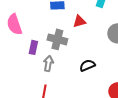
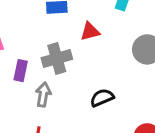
gray cross: (57, 39) -> (57, 59), turned -30

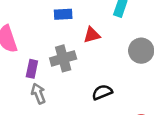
gray arrow: (43, 95) -> (38, 94), moved, turned -30

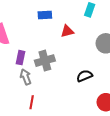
gray cross: (63, 58) -> (45, 61), moved
black semicircle: (102, 92) -> (84, 76), moved

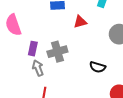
black semicircle: (84, 76) -> (98, 67), turned -140

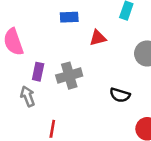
gray arrow: (38, 68) -> (28, 96), moved

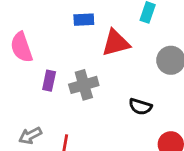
red triangle: (98, 38) -> (116, 43), size x1.5
gray arrow: (28, 96) -> (30, 136), moved, turned -96

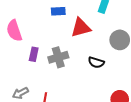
black semicircle: (140, 107) -> (96, 62), moved

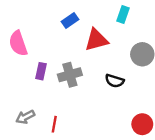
blue rectangle: (58, 11) -> (70, 21), turned -32

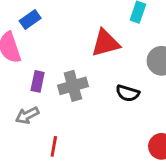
blue rectangle: (70, 21) -> (30, 19), moved
gray arrow: (25, 117) -> (27, 115), moved

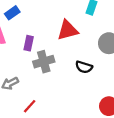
purple rectangle: (38, 81) -> (29, 43), moved
red line: (54, 146) -> (30, 106), turned 32

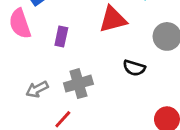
gray cross: (44, 62) -> (78, 84), moved

